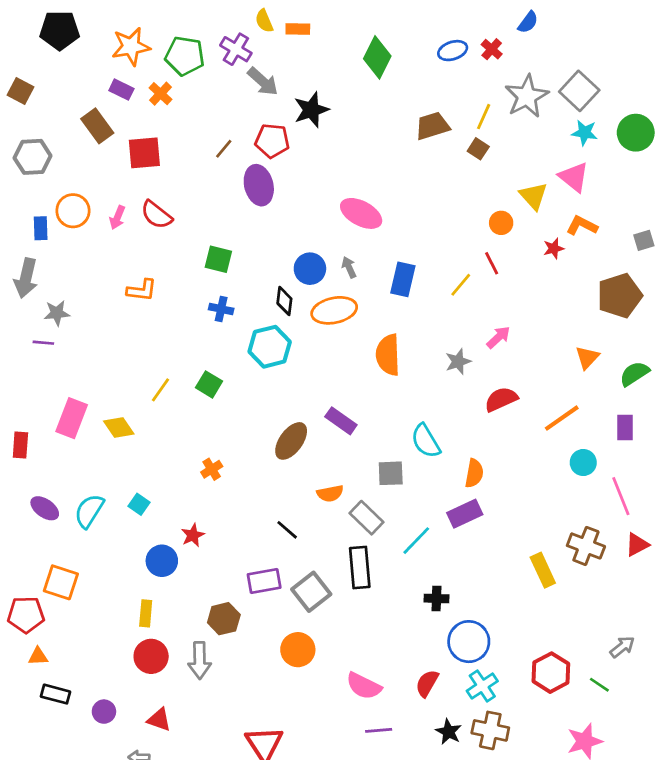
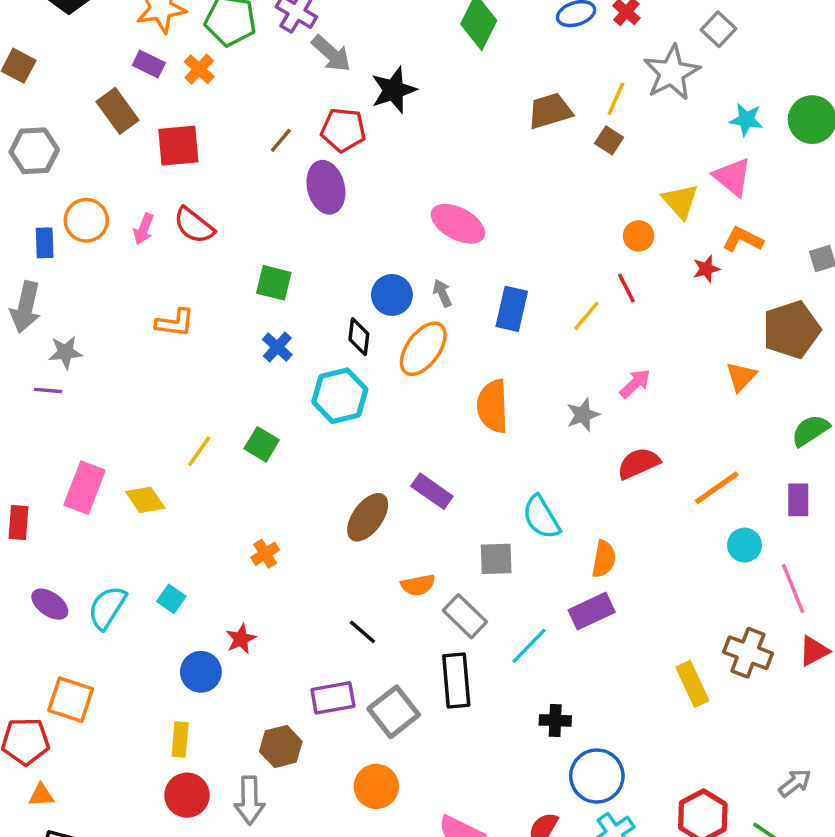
gray square: (579, 91) -> (718, 29), moved, size x0.7
blue cross: (221, 309) -> (277, 347), turned 30
orange ellipse: (334, 310) -> (423, 349), turned -42
orange triangle: (587, 357) -> (741, 377), moved

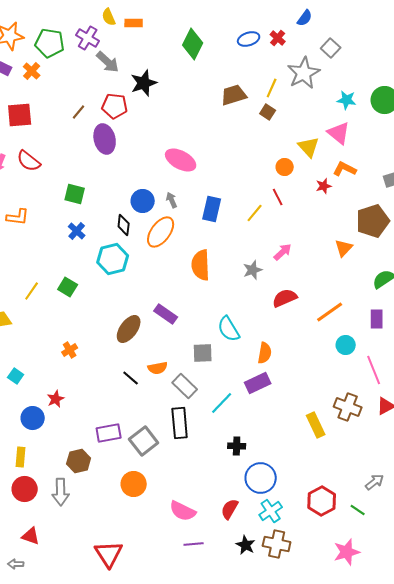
black line: (362, 632) -> (131, 378), moved

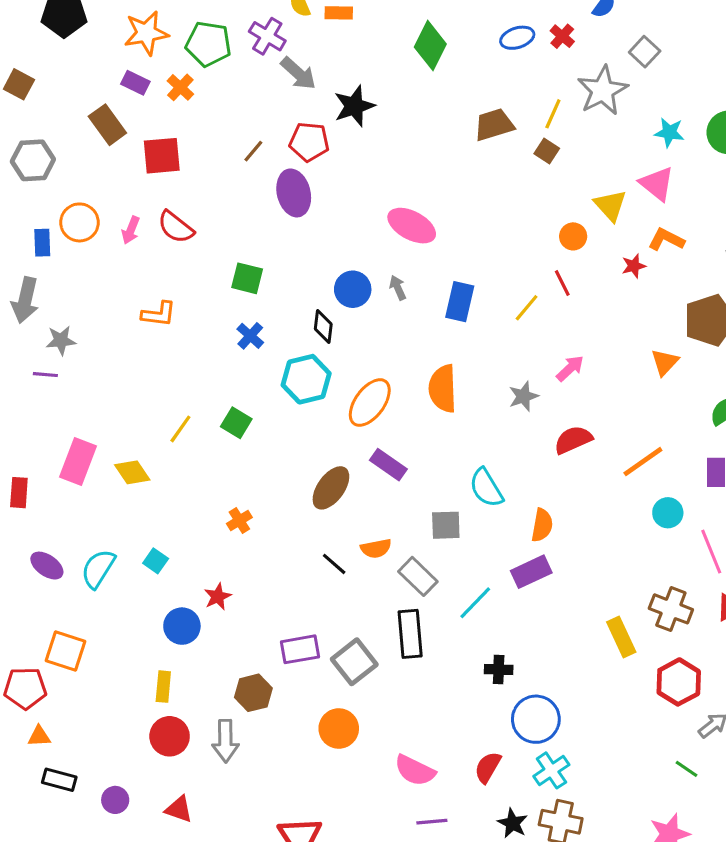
orange ellipse: (161, 232) -> (370, 403), moved
red hexagon: (322, 501) -> (679, 682), moved

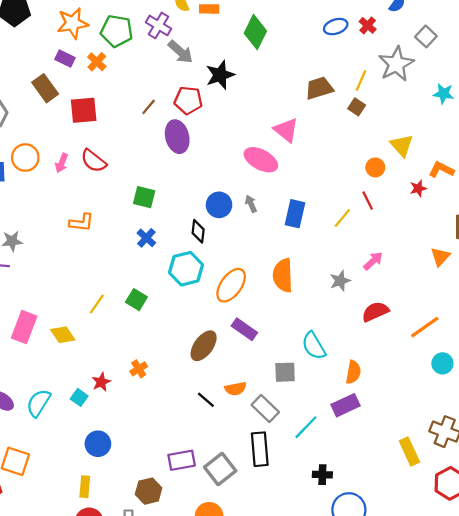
green diamond: (430, 45) -> (255, 32), moved
pink triangle: (657, 184) -> (286, 130), moved
red star: (218, 597) -> (101, 382), moved

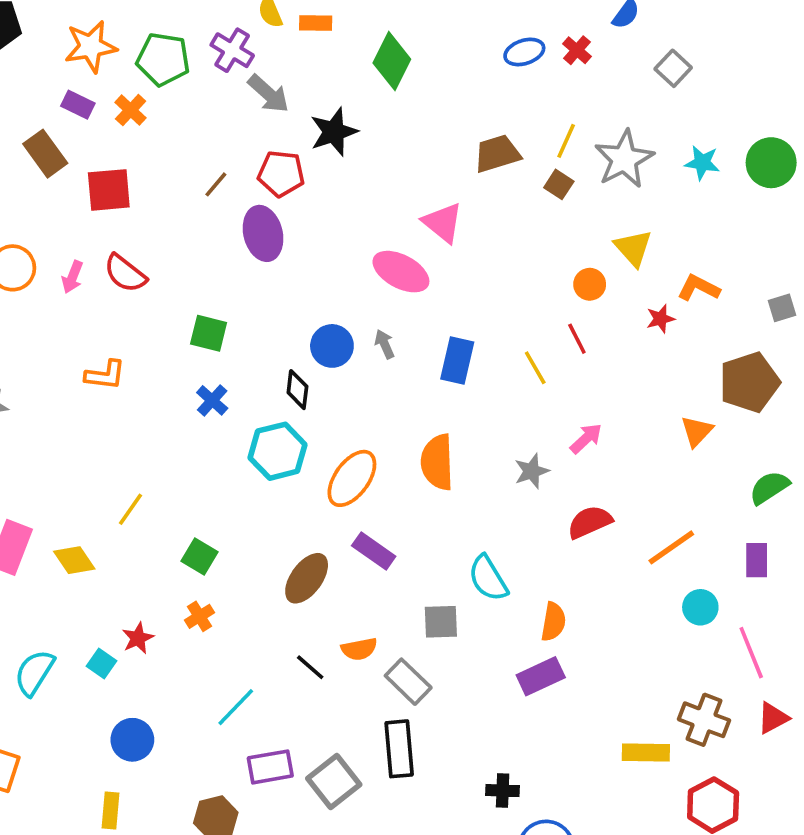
gray star: (396, 64) -> (624, 159), moved
yellow line: (342, 218) -> (535, 368), turned -70
green square: (136, 300) -> (199, 556), moved
cyan line: (306, 427) -> (236, 707), moved
yellow rectangle: (409, 451) -> (646, 752), turned -64

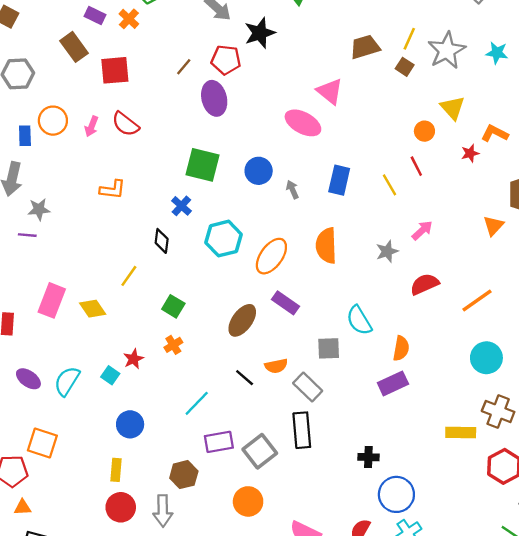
green square: (209, 333) -> (202, 165), moved, size x1.4
gray arrow: (385, 344) -> (292, 189), moved
black diamond: (297, 390) -> (162, 241), moved
cyan circle: (700, 607) -> (486, 358), moved, size x1.4

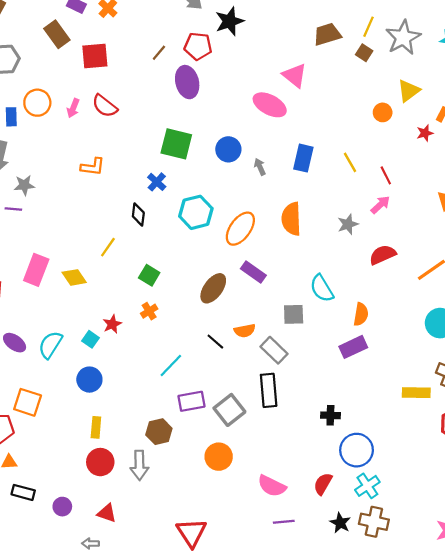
yellow triangle: (453, 108) -> (409, 91), turned 35
red line: (416, 166) -> (386, 175), moved
blue circle: (130, 424) -> (89, 380), moved

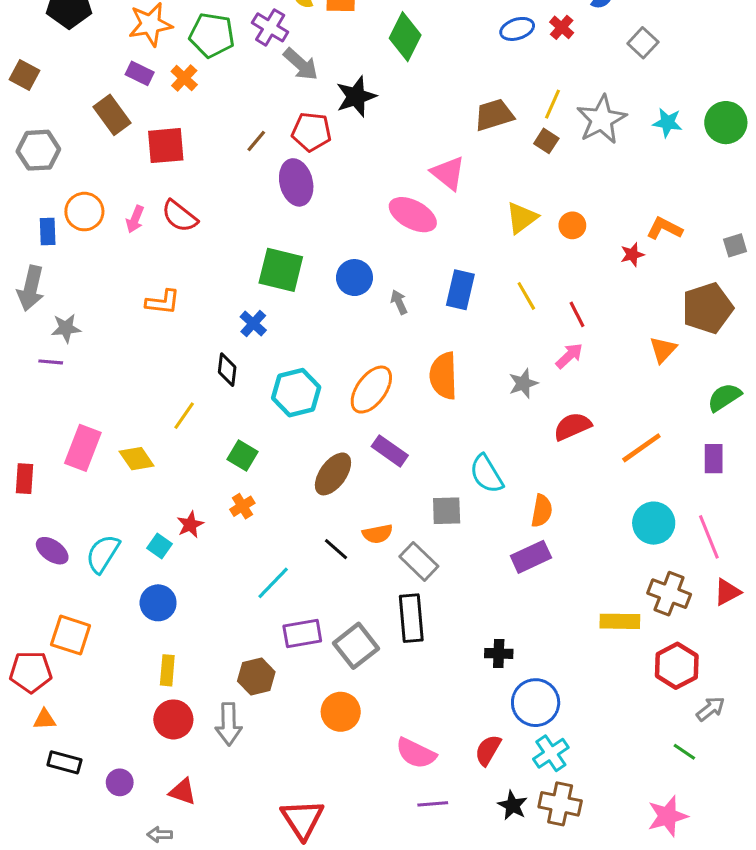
yellow triangle: (409, 91) -> (522, 218), moved
cyan hexagon: (196, 212) -> (296, 393), moved

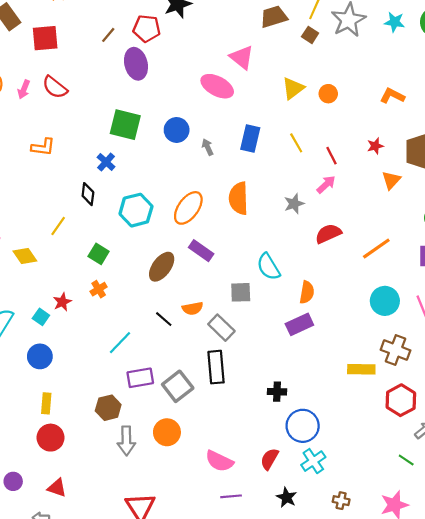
red star: (632, 255) -> (375, 146), moved
gray arrow: (229, 724) -> (126, 441), moved
brown cross: (560, 804) -> (341, 501), moved, size x0.6

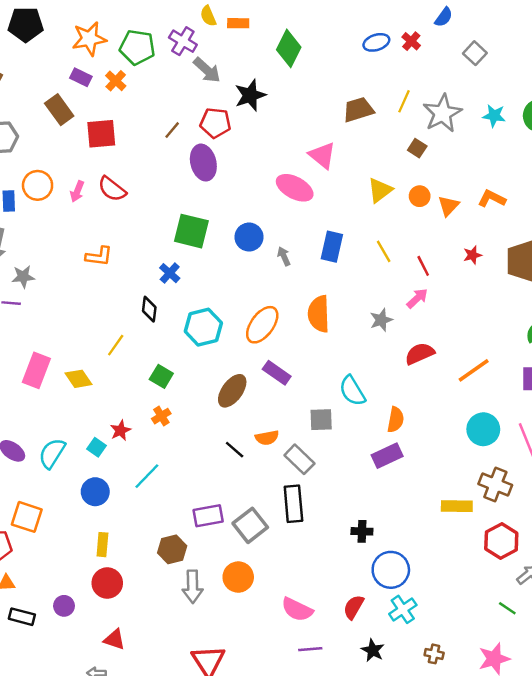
brown square: (310, 35) -> (417, 148), moved
orange triangle: (391, 180) -> (448, 206), moved
cyan line: (120, 343) -> (147, 476), moved
purple circle: (13, 481) -> (64, 606), moved

